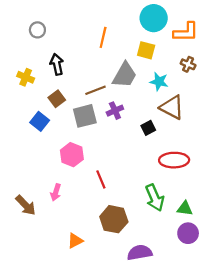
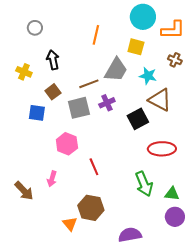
blue square: (40, 121) -> (37, 113), turned -30
black square: (148, 128) -> (138, 119), size x1.5
brown hexagon: (114, 219) -> (91, 208), moved
orange triangle: (75, 241) -> (70, 224), turned -42

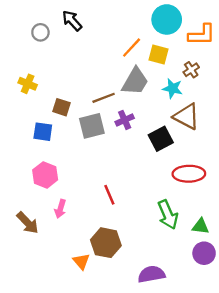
orange line: (96, 35) -> (132, 48), moved, turned 30
black arrow: (53, 60) -> (72, 21), moved, turned -30
brown cross: (175, 60) -> (191, 70), moved, turned 32
brown square: (53, 92) -> (61, 107), turned -35
pink hexagon: (67, 144) -> (45, 175), moved

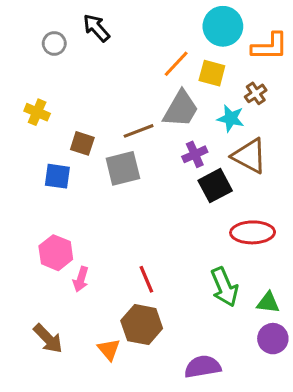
purple cross: (125, 120) -> (195, 154), moved
pink hexagon: (45, 175) -> (56, 253), moved
red line: (109, 195) -> (146, 279), moved
brown arrow: (28, 223) -> (48, 339), moved

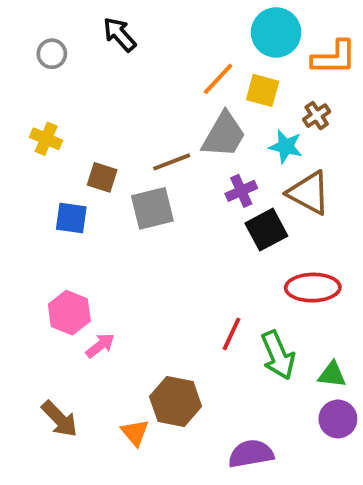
gray circle: (54, 43) -> (52, 54), moved
pink arrow: (81, 279) -> (100, 346), turned -145
red line: (146, 279) -> (232, 334), moved, turned 48

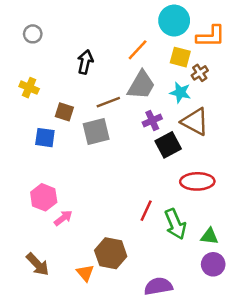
black arrow: (120, 34) -> (85, 62), moved, turned 55
yellow square: (263, 90) -> (180, 57), moved

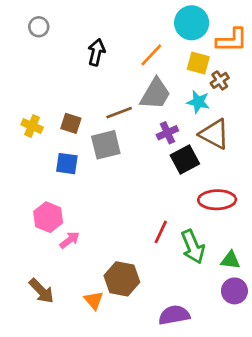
gray circle: (33, 34) -> (39, 27), moved
black arrow: (85, 62) -> (96, 52), moved
yellow cross: (29, 88) -> (32, 126), moved
blue square: (45, 138) -> (67, 164), moved

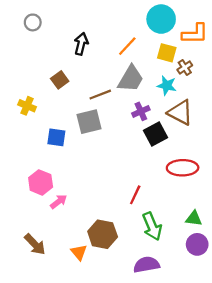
brown square: (71, 123) -> (60, 80), moved, turned 36
green arrow: (193, 247) -> (152, 226), moved

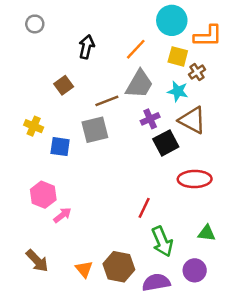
yellow cross: (27, 106) -> (34, 126), moved
brown hexagon: (103, 234) -> (119, 267), moved
purple circle: (197, 244) -> (195, 270), moved

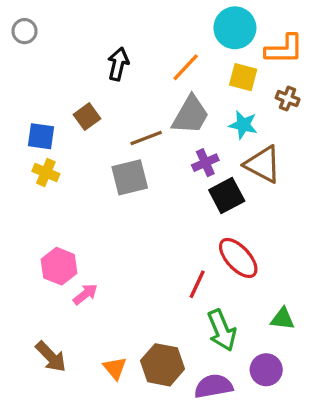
gray circle: (35, 24) -> (25, 31), moved
brown cross: (197, 72) -> (288, 99), moved, turned -35
blue square: (60, 147) -> (41, 136), moved
red ellipse: (195, 179) -> (238, 258), moved, turned 48

